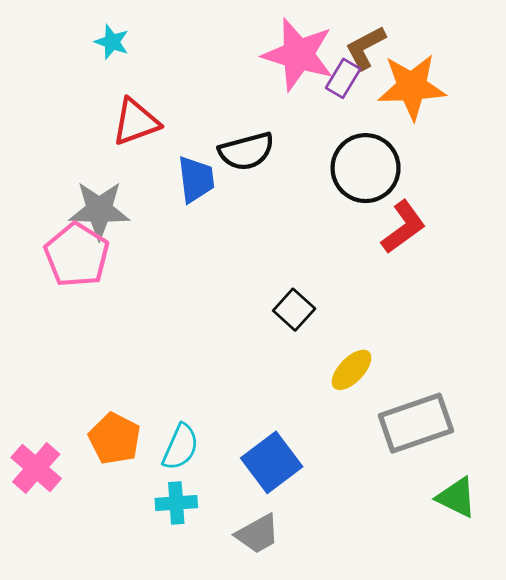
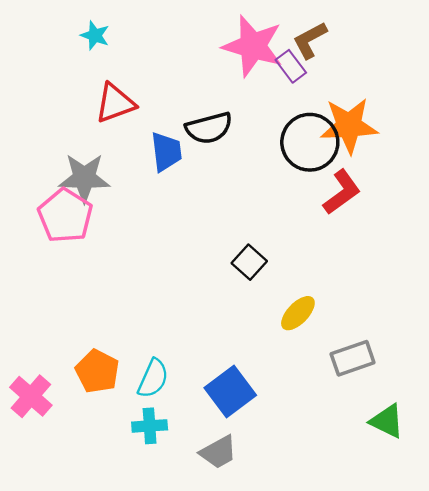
purple rectangle: (343, 78) -> (291, 66), turned -68
orange star: (412, 87) -> (349, 126), moved
gray rectangle: (416, 423) -> (353, 358), size x0.7

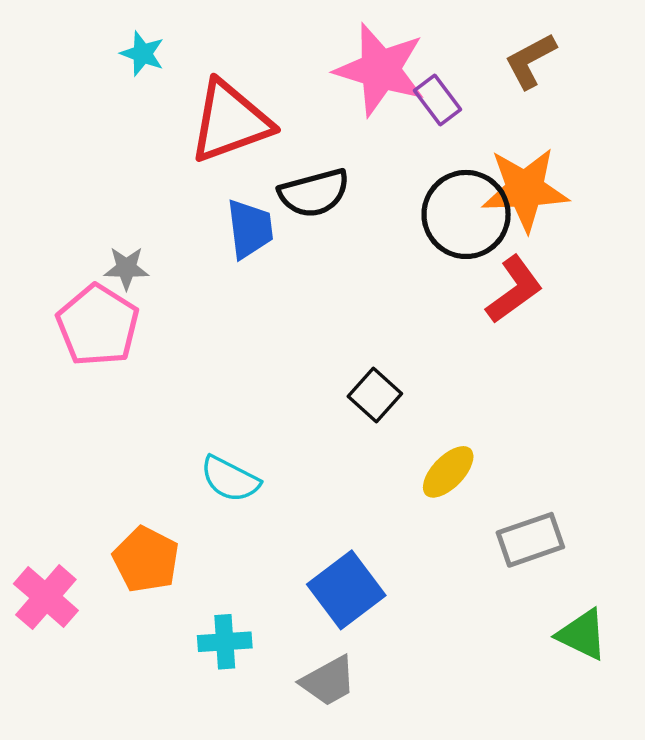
brown L-shape: (310, 40) -> (530, 61), moved
red triangle: (115, 103) -> (230, 122), moved, size x1.4
gray star: (84, 178) -> (126, 268), size x0.6
cyan semicircle: (153, 378) -> (230, 479), moved, turned 93

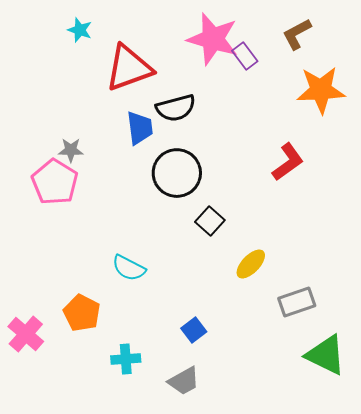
orange star: (525, 189) -> (321, 90), moved
black circle: (466, 214) -> (177, 173), moved
blue square: (346, 590) -> (194, 330), size x0.6
green triangle: (582, 635) -> (326, 355), size x1.4

